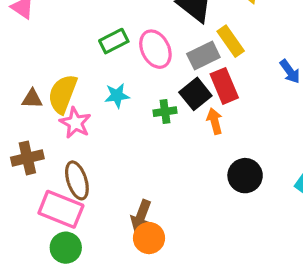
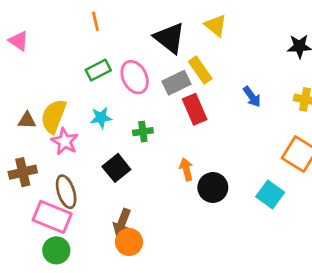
black square: (195, 94) -> (116, 168), moved
orange arrow: (215, 121) -> (186, 169), moved

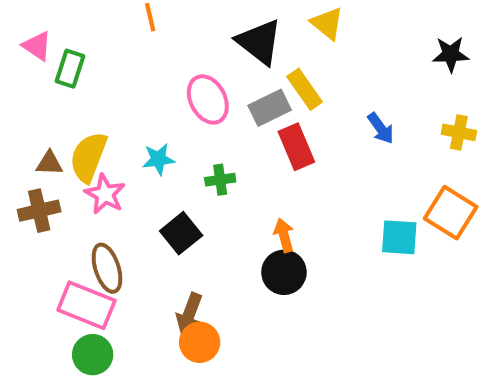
green rectangle: (98, 70) -> (70, 69), moved, turned -45
brown cross: (23, 172) -> (39, 211), moved
black circle: (213, 187) -> (284, 272), moved
cyan square: (270, 194) -> (399, 237), moved, turned -32

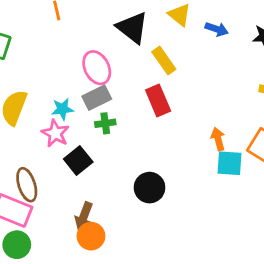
gray rectangle: (270, 108) -> (97, 98), moved
blue arrow: (381, 128) -> (217, 29), moved, turned -35
pink star: (105, 194) -> (55, 133), moved
orange arrow: (284, 235) -> (218, 139), moved

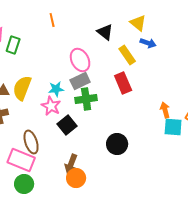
black triangle: (132, 28) -> (105, 32), size x0.7
blue arrow: (217, 29) -> (148, 43), moved
green cross: (105, 123) -> (86, 99), size x1.5

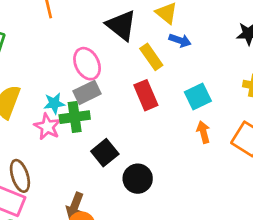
black triangle: (105, 32) -> (121, 25), size x1.4
green cross: (86, 99) -> (75, 117), moved
black square: (67, 125) -> (105, 153), moved
cyan square: (173, 127) -> (198, 97), moved, turned -30

